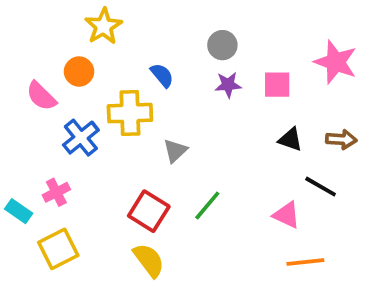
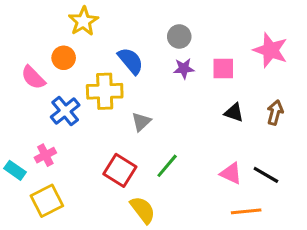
blue semicircle: (162, 75) -> (131, 61), size x1.4
brown arrow: (341, 139) -> (275, 113), turned -80
black line: (321, 187) -> (266, 175), moved
yellow semicircle: (149, 260) -> (143, 210), moved

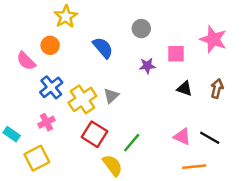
purple star: (184, 68) -> (147, 66), moved
yellow cross: (105, 91) -> (82, 99), moved, turned -32
pink cross: (45, 155) -> (46, 122), moved
green line: (167, 166) -> (132, 143), moved

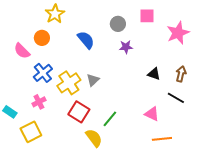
pink star: (213, 39) -> (178, 33), turned 30
pink square: (176, 54) -> (147, 16), moved
purple star: (147, 66) -> (126, 47), moved
black line: (210, 138) -> (176, 98), moved

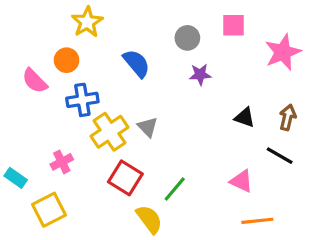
blue cross: (43, 73) -> (82, 100), moved, turned 30
gray triangle: (93, 80) -> (148, 127), turned -32

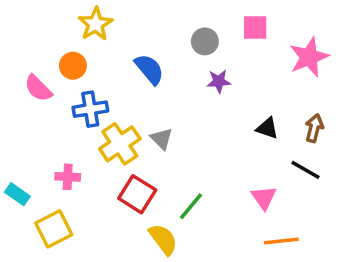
pink cross: (62, 162) -> (68, 177), turned 30
pink triangle: (241, 181) -> (264, 198), turned 30

